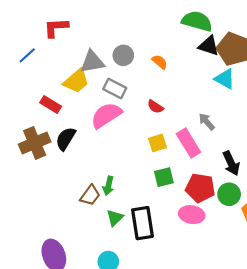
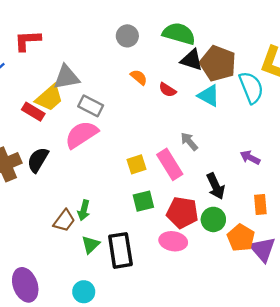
gray circle: (123, 55) -> (127, 36), moved
red rectangle: (51, 105) -> (33, 112), moved
red semicircle: (155, 107) -> (167, 90), moved

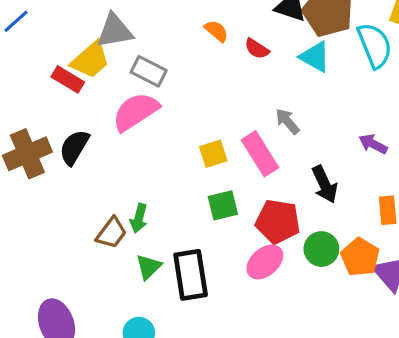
green circle: (213, 219) -> (321, 249), moved
pink ellipse: (173, 241) -> (265, 262), turned -50

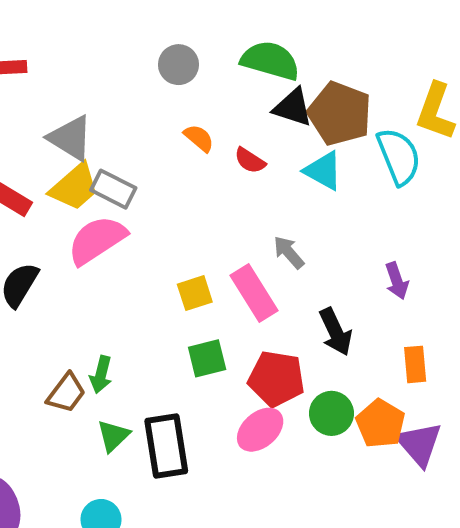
gray triangle: (115, 31) -> (70, 138), turned 42
yellow trapezoid: (90, 60) -> (74, 187), moved
purple arrow: (373, 144) -> (397, 281), turned -136

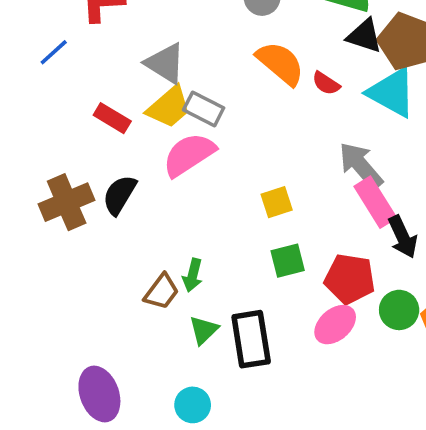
orange semicircle: (199, 138) -> (280, 63), size x1.8
cyan triangle: (323, 171) -> (392, 93), size x1.4
gray arrow: (289, 252) -> (361, 166), size x1.6
pink rectangle: (254, 293) -> (375, 202), moved

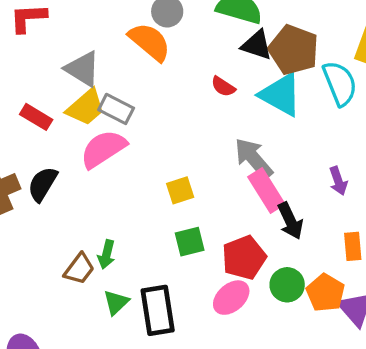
orange semicircle: (280, 63) -> (150, 42), moved
red pentagon: (350, 279) -> (244, 258), turned -30

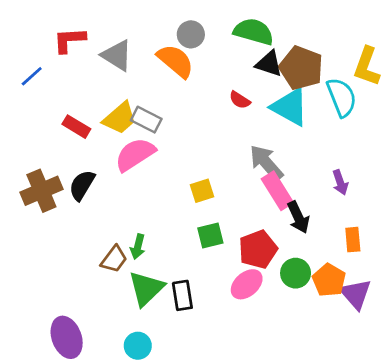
gray triangle: (82, 69) -> (117, 55), moved
green triangle: (116, 302) -> (146, 288), size x1.6
black rectangle: (158, 310) -> (182, 295), size x0.7

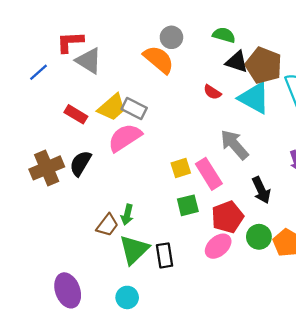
green semicircle: (254, 32) -> (224, 35), size x0.7
gray triangle: (117, 55) -> (89, 61), moved
pink rectangle: (277, 191) -> (209, 174), moved

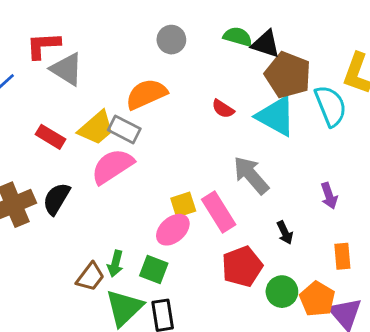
orange semicircle: (159, 59) -> (146, 94), moved, turned -64
black triangle: (237, 62) -> (266, 44), moved
black arrow: (261, 190) -> (285, 233), size x0.7
green square: (188, 205) -> (154, 269), moved, turned 35
pink ellipse: (218, 246) -> (173, 230), moved

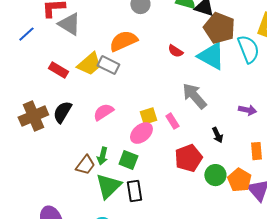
pink semicircle: (112, 166) -> (103, 112), moved, size x0.7
purple arrow: (329, 196) -> (247, 110), turned -60
pink rectangle: (219, 212) -> (172, 121), size x0.6

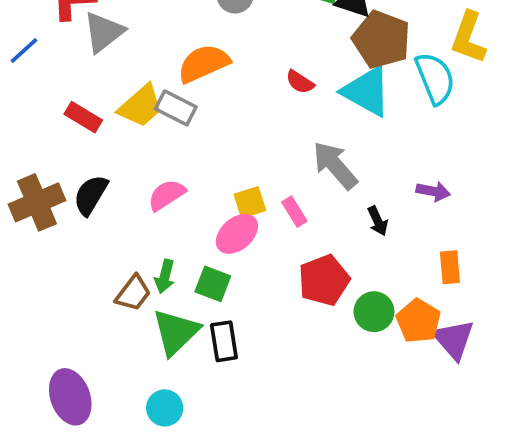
gray triangle: (69, 24) -> (104, 32), turned 50
black arrow: (217, 135) -> (378, 221), moved

